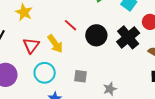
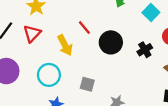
black cross: (128, 37) -> (145, 50), size x0.6
red triangle: (31, 46) -> (32, 34), moved

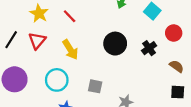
red line: (84, 27) -> (70, 16), moved

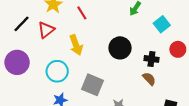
black cross: (149, 48) -> (151, 59), turned 32
brown semicircle: (177, 66) -> (149, 79), moved
gray square: (95, 86) -> (93, 85), size x1.5

